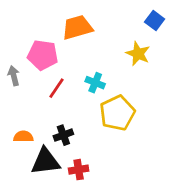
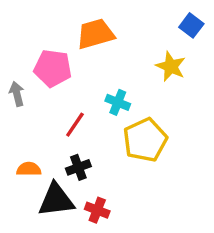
red line: (57, 88) -> (75, 125), moved
red cross: (79, 170) -> (97, 210), turned 30

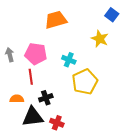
pink pentagon: (53, 68) -> (36, 54), moved
red line: (75, 125) -> (31, 77), moved, turned -42

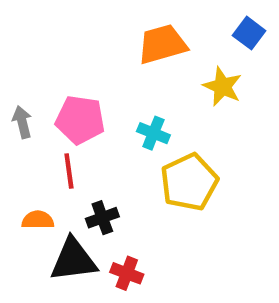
orange trapezoid: (56, 20) -> (162, 44), moved

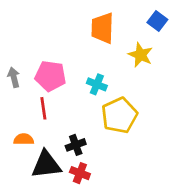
orange trapezoid: (162, 44) -> (102, 28), turned -72
black cross: (102, 218) -> (76, 145), moved

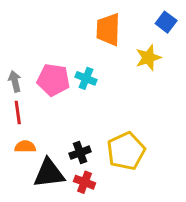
yellow star: (140, 55) -> (148, 58), turned 30
cyan cross: (97, 84) -> (86, 78), moved
red line: (43, 108) -> (18, 112), moved
yellow pentagon: (119, 115) -> (126, 151), moved

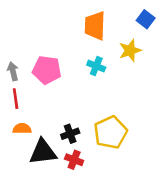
cyan cross: (86, 78) -> (96, 66), moved

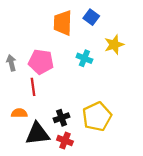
blue square: (146, 19) -> (91, 17), moved
orange trapezoid: (95, 26) -> (63, 23), moved
red line: (16, 99) -> (33, 87), moved

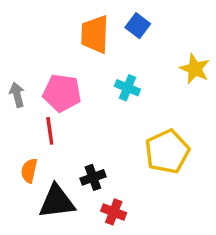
yellow star: (114, 45) -> (195, 69), moved, turned -30
orange semicircle: (19, 113) -> (29, 171), turned -77
yellow pentagon: (97, 117) -> (167, 152), moved
red cross: (65, 141) -> (114, 212), moved

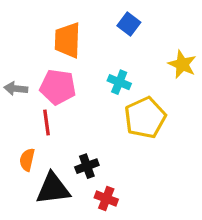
orange trapezoid: (95, 34) -> (68, 40), moved
gray arrow: (17, 95) -> (16, 89), turned -70
yellow pentagon: (167, 152) -> (145, 118), moved

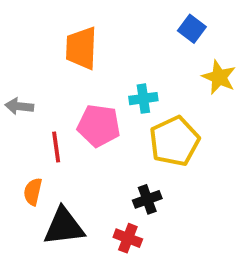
blue square: (129, 24) -> (192, 29), moved
cyan cross: (119, 82) -> (143, 99), turned -30
pink pentagon: (58, 87) -> (99, 126), moved
black cross: (87, 166) -> (147, 199), moved

